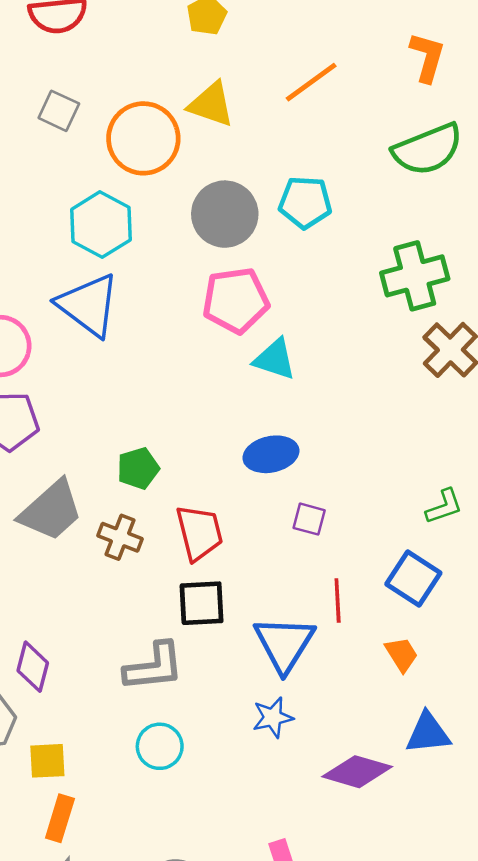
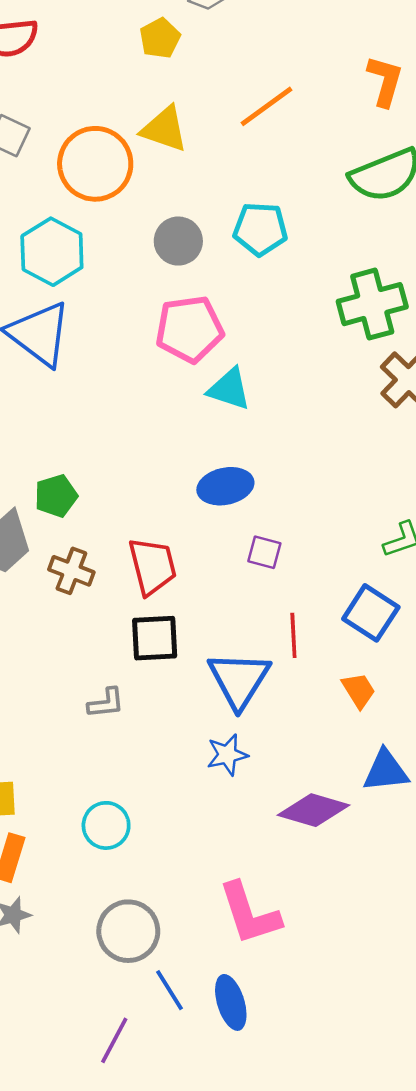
gray circle: (225, 214) -> (178, 241), size x0.7
green pentagon: (138, 468) -> (56, 496), moved
gray L-shape: (154, 667) -> (106, 703), size x0.6
cyan circle: (160, 746) -> (106, 825), moved

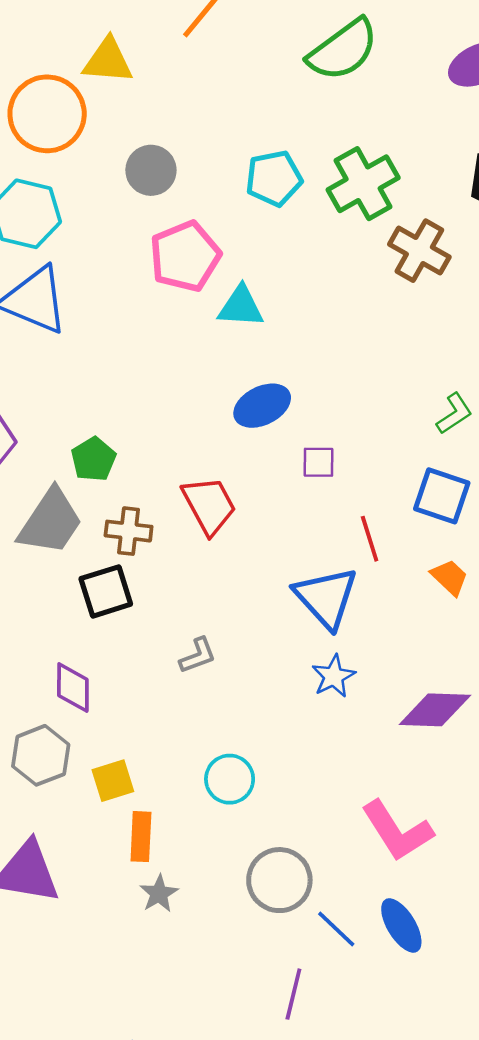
cyan pentagon: (260, 229) -> (274, 178), moved
black square: (155, 638) -> (106, 591), moved

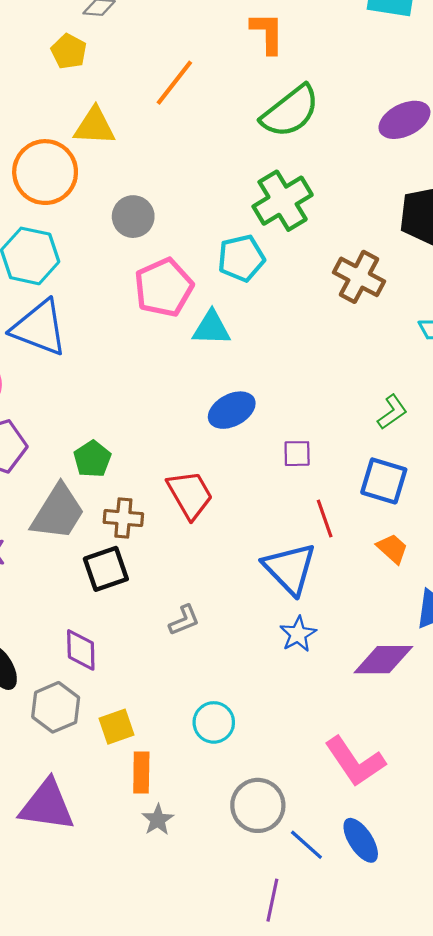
cyan pentagon: (274, 178) -> (241, 258), moved
green cross: (363, 184) -> (283, 201), moved
purple square: (319, 462) -> (297, 454), moved

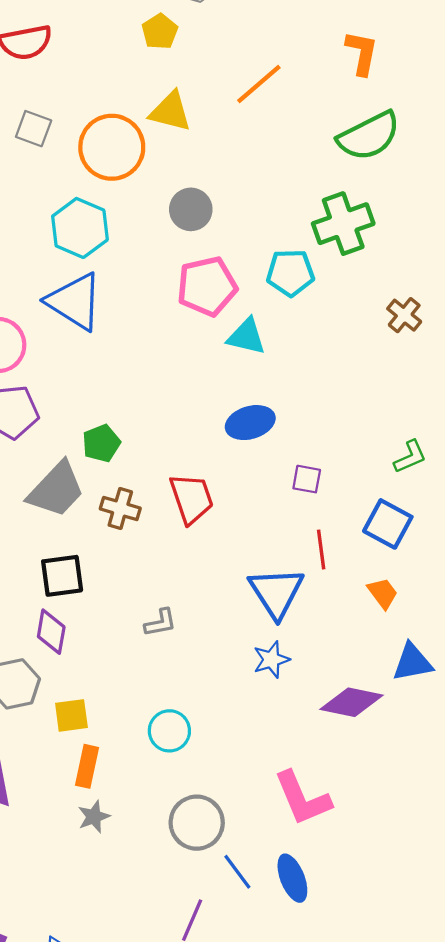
brown cross: (359, 277) -> (404, 315), size x0.7
black square: (106, 569) -> (62, 576), moved

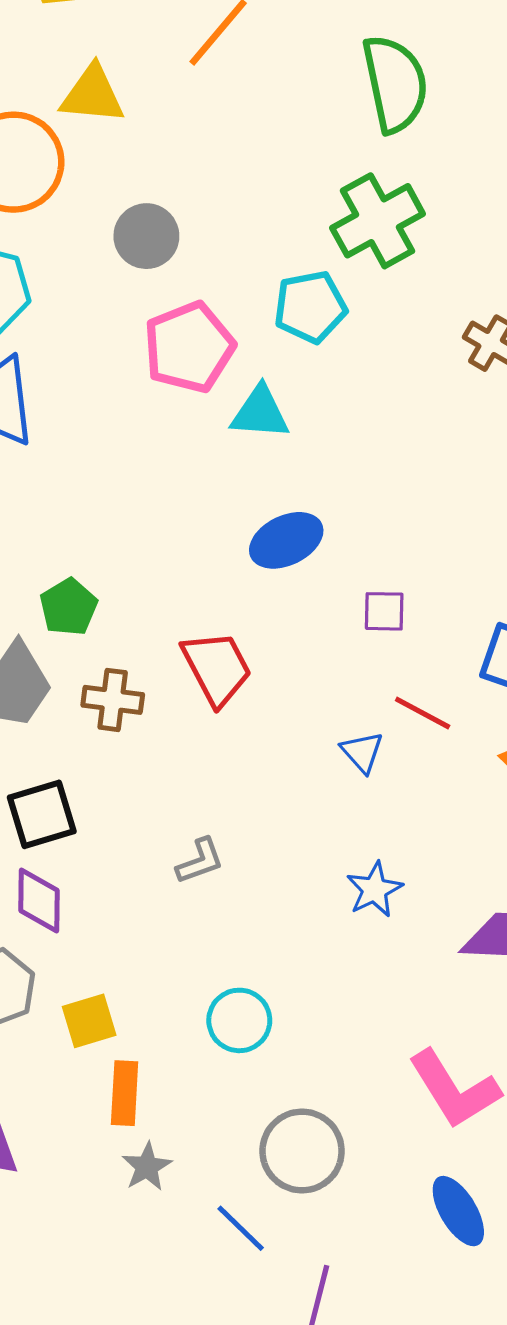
green semicircle: (369, 136) -> (395, 84), turned -66
red line: (321, 549) -> (423, 713), turned -45
blue triangle: (276, 592) -> (362, 752), moved, size x0.5
blue line: (237, 872) -> (241, 1228), moved

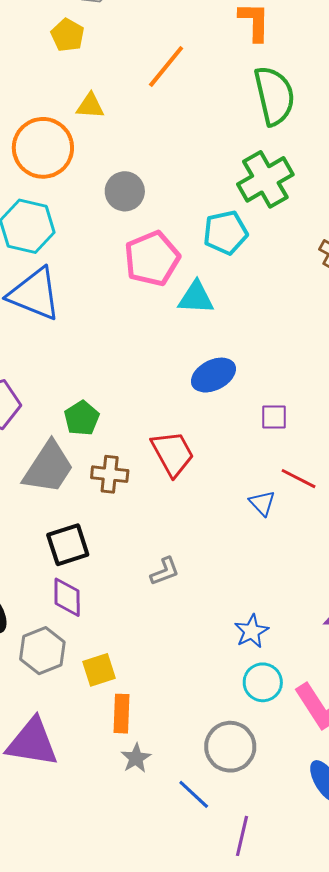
yellow triangle: (92, 95) -> (90, 106), size x0.7
blue star: (375, 890) -> (252, 631), moved
cyan circle: (239, 1020) -> (263, 682), moved

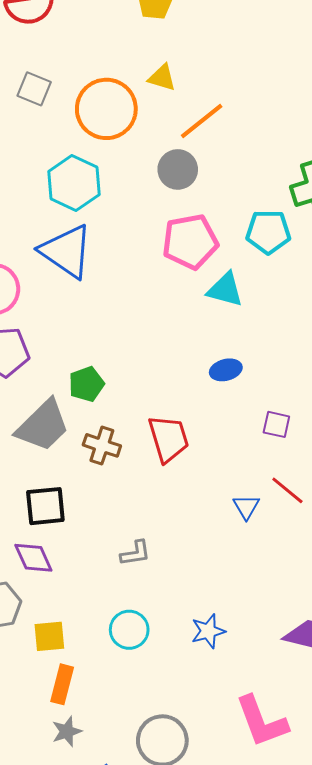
orange line: (166, 66) -> (202, 121), moved
blue ellipse: (213, 375) -> (226, 370), size x0.7
purple diamond: (67, 597) -> (33, 558), turned -36
cyan circle: (263, 682) -> (129, 630), moved

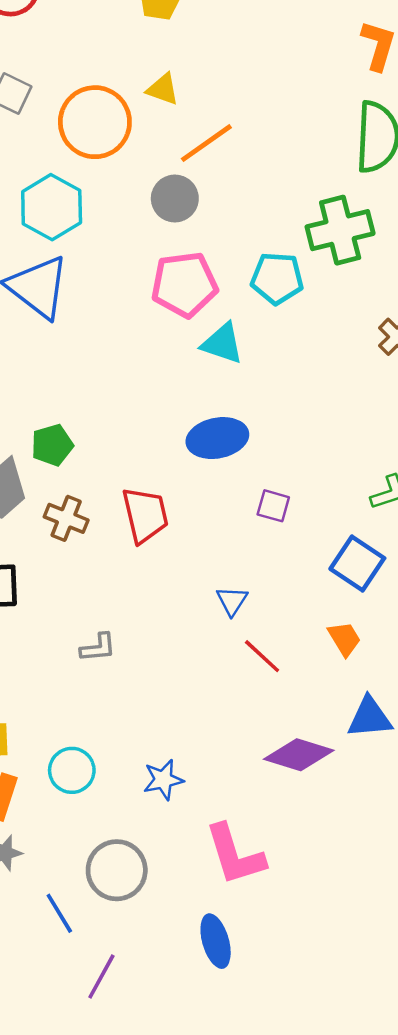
blue ellipse: (226, 370) -> (217, 438), size x1.6
red line: (287, 490) -> (262, 656), moved
cyan circle: (129, 630) -> (72, 770), moved
blue star: (208, 631) -> (163, 780), moved

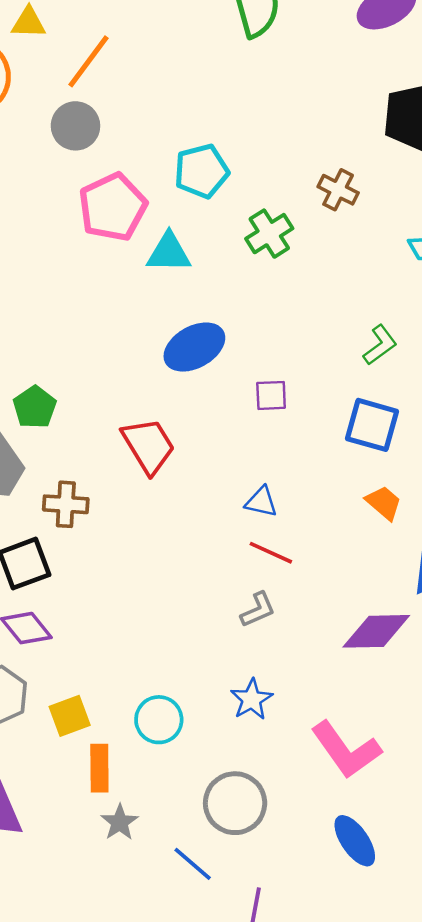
green cross: (340, 230) -> (269, 234), moved, size x0.7
brown cross: (66, 518) -> (66, 504), moved
blue triangle: (232, 601) -> (261, 502), turned -32
gray L-shape: (98, 648) -> (258, 610), moved
red line: (262, 656) -> (271, 553), moved

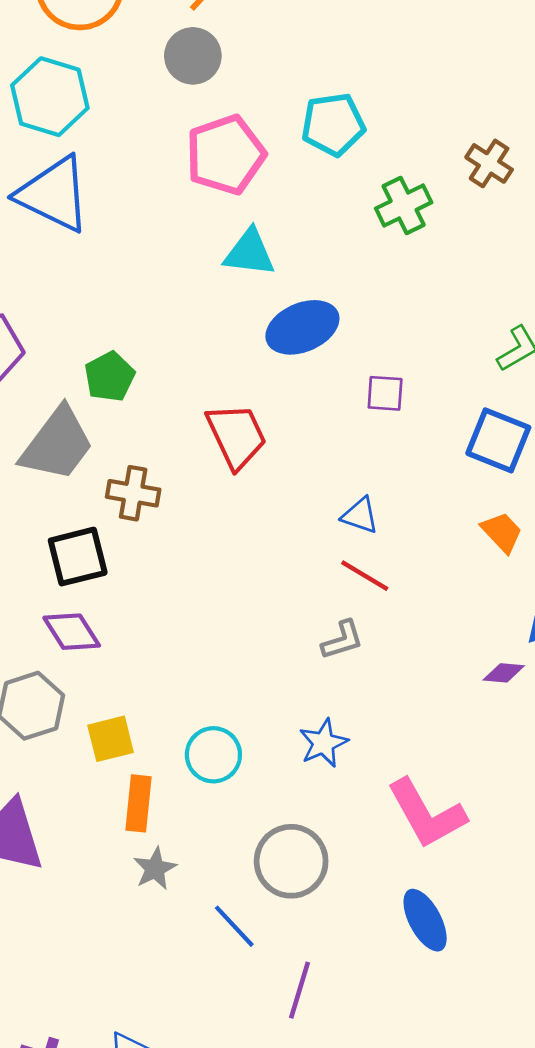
cyan triangle: (169, 253) -> (249, 253), moved
purple diamond: (376, 631) -> (504, 673), moved, size x0.5

